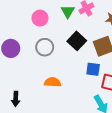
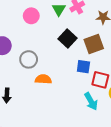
gray circle: (45, 47) -> (29, 59), moved

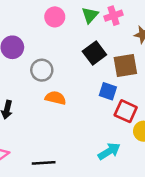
cyan arrow: (91, 101) -> (109, 151), moved, turned -102

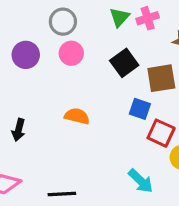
pink circle: (55, 17) -> (71, 53), moved
gray circle: (42, 70) -> (63, 22), moved
cyan arrow: (109, 151) -> (141, 181), turned 75

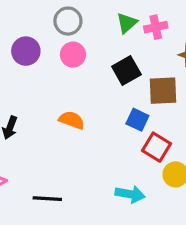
cyan arrow: (141, 181) -> (130, 194), turned -40

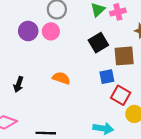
pink circle: (73, 55) -> (51, 31), moved
blue square: (137, 120) -> (107, 77), turned -35

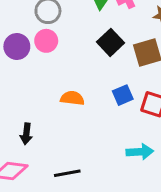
blue square: (107, 77) -> (123, 95), moved
black arrow: (18, 84) -> (26, 134), moved

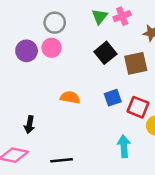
cyan arrow: (140, 152) -> (124, 146), turned -95

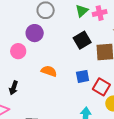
pink circle: (52, 48) -> (18, 51), moved
purple circle: (27, 51) -> (35, 33), moved

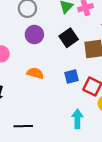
purple circle: (35, 33) -> (34, 35), moved

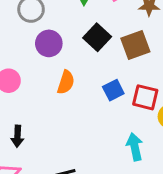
orange semicircle: (35, 73) -> (66, 82), moved, turned 105

